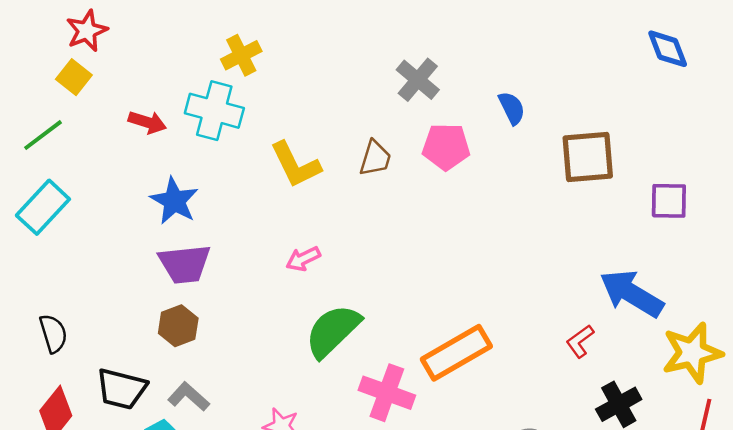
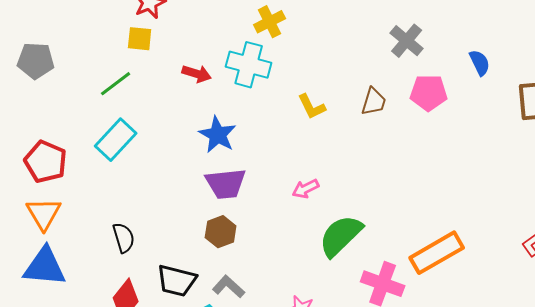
yellow square: (74, 77) -> (140, 39), turned -32
yellow L-shape: (295, 165) -> (312, 107), size x0.7
pink arrow: (303, 259) -> (306, 189), moved

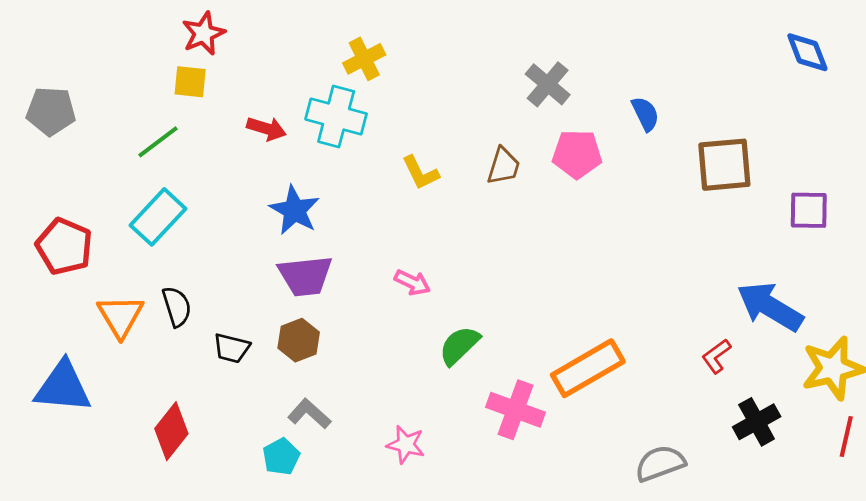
pink arrow: (306, 189) -> (412, 283), turned -128
orange triangle: (44, 214) -> (121, 316), moved
green semicircle: (341, 236) -> (459, 345), size x0.7
black semicircle: (124, 238) -> (177, 307), moved
black trapezoid: (177, 281) -> (232, 348), moved, size x0.7

